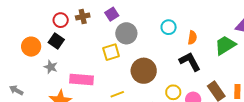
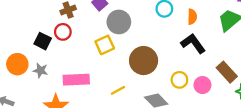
red circle: (61, 20) -> (63, 32), moved
orange circle: (31, 47) -> (17, 64), moved

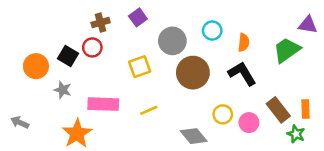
gray circle: (119, 22) -> (172, 41), moved
brown circle: (144, 61) -> (193, 73), moved
orange circle: (17, 64) -> (36, 66), moved
yellow line: (118, 90) -> (149, 110), moved

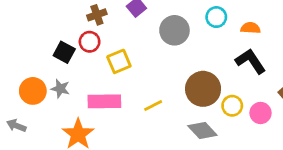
orange semicircle: (244, 42) -> (250, 28), turned -90
orange circle: (36, 66) -> (33, 91), moved
yellow square: (140, 67) -> (119, 61), moved
brown circle: (193, 73) -> (203, 89), moved

